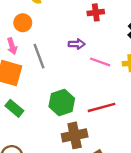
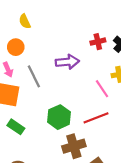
red cross: (96, 12) -> (98, 42), moved
purple arrow: (77, 44) -> (67, 62), size x1.5
pink line: (100, 62) -> (102, 89), moved, turned 42

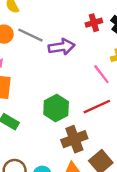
gray line: (34, 76) -> (30, 35), moved, turned -35

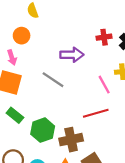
gray line: (30, 35) -> (53, 80), moved
green hexagon: (56, 108) -> (43, 130), moved

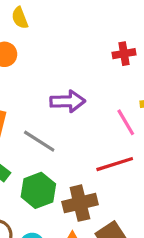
purple arrow: (72, 55) -> (68, 101), moved
gray line: (53, 80) -> (39, 141), moved

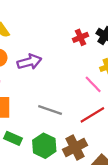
purple arrow: (68, 101) -> (29, 62), moved
gray line: (39, 141) -> (50, 110), moved

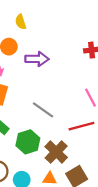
brown cross: (75, 147) -> (56, 152), turned -35

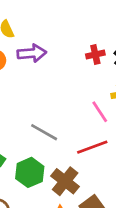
purple arrow: (37, 59) -> (32, 53), moved

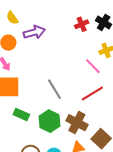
gray line: (44, 132) -> (55, 89), turned 40

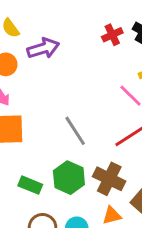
green rectangle: (21, 114) -> (30, 185), moved

